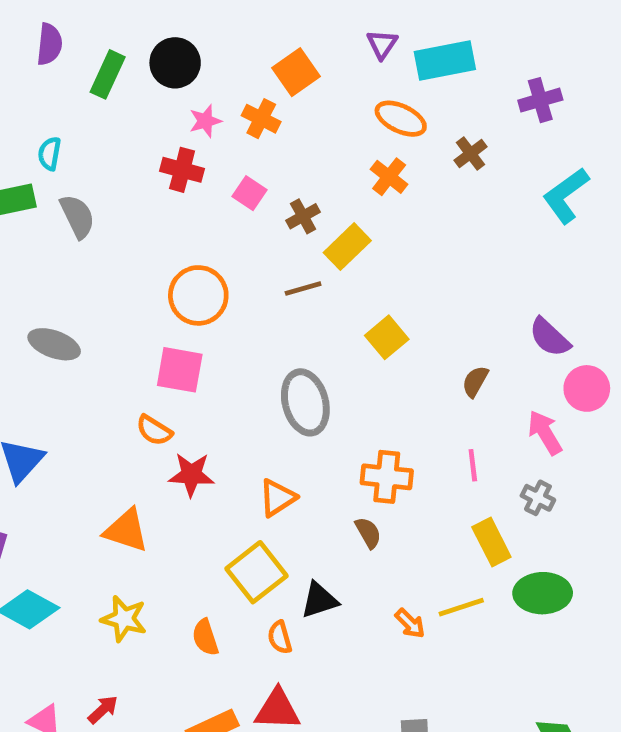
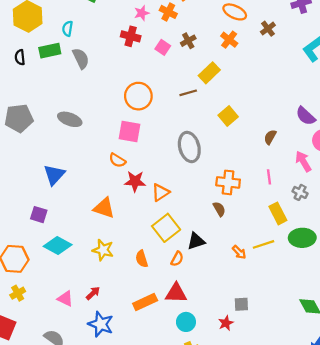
brown cross: (303, 216) -> (188, 41), moved
orange triangle: (277, 498) -> (161, 192), moved
orange semicircle: (280, 637) -> (177, 259), turned -136

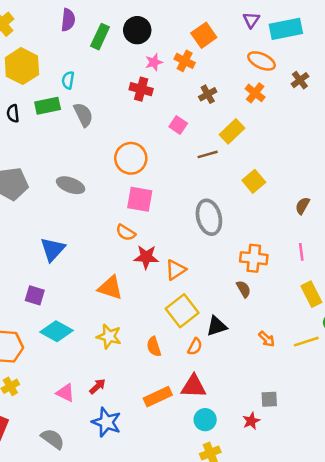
pink square: (163, 47) -> (178, 125), moved
orange circle: (138, 96) -> (131, 158), moved
yellow line: (263, 244) -> (306, 342), moved

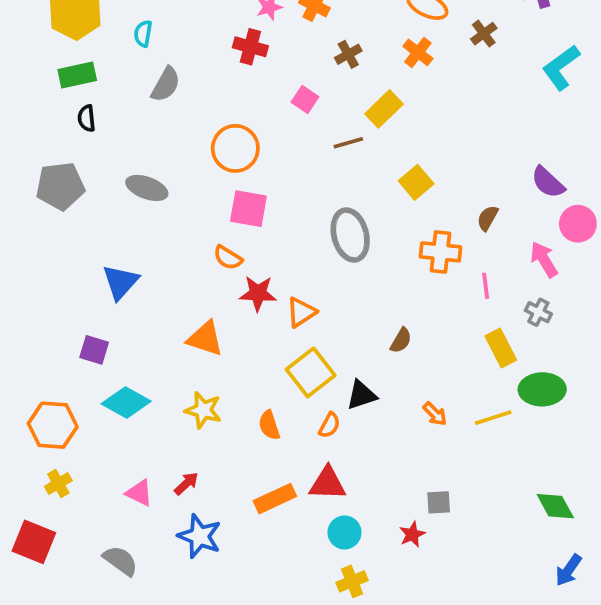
green rectangle: (48, 106) -> (77, 75), moved
black semicircle: (13, 113) -> (87, 118), moved
gray semicircle: (83, 115) -> (166, 84), turned 55
orange cross: (254, 258) -> (441, 252), moved
brown semicircle: (244, 289) -> (401, 340), turned 60

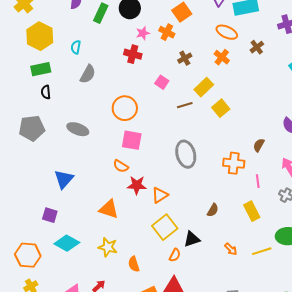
yellow square: (416, 182) -> (221, 108), moved
yellow rectangle: (501, 348) -> (252, 211), moved
orange semicircle: (269, 425) -> (134, 264), moved

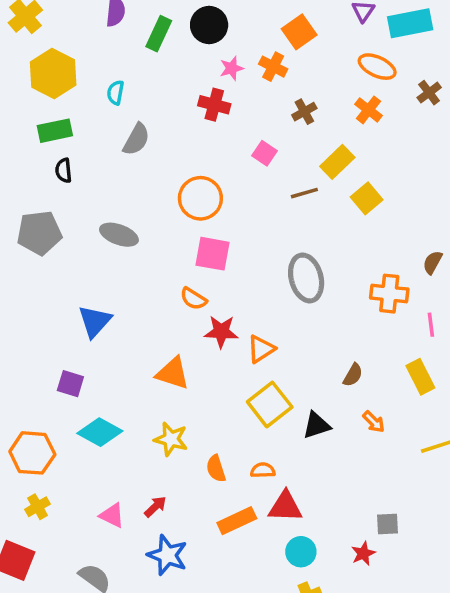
orange arrow: (231, 249) -> (374, 422), moved
orange semicircle: (175, 255) -> (263, 470), moved, turned -120

